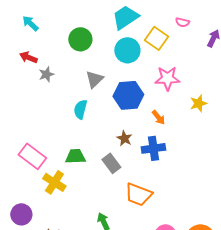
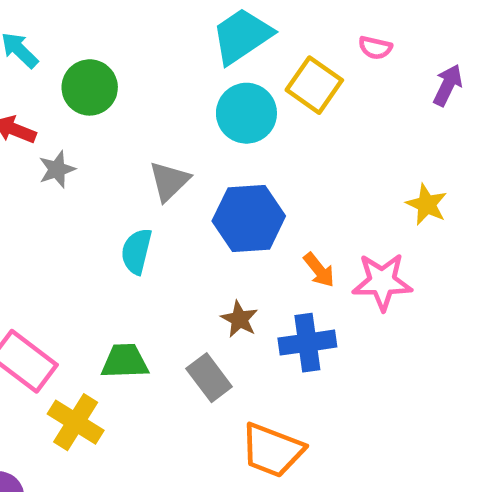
green circle: (80, 39) -> (90, 87), moved
pink star: (167, 78) -> (382, 282), moved
yellow star: (198, 103) -> (427, 204), moved, turned -30

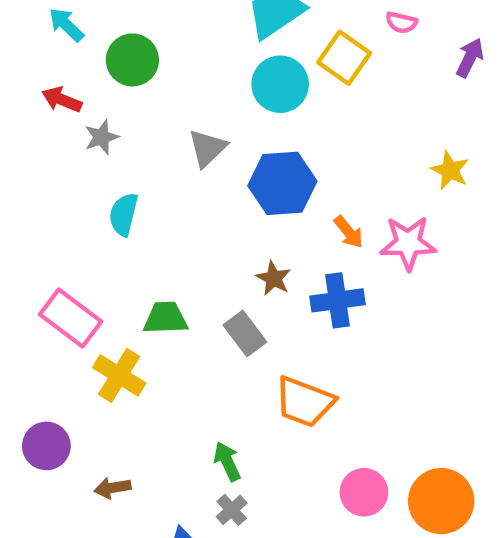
cyan semicircle: (136, 251) -> (124, 214), moved

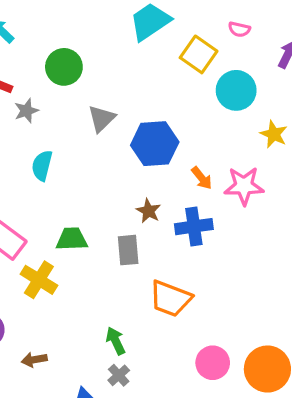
green circle: (132, 60) -> (64, 67), moved
cyan circle: (280, 84) -> (236, 90), moved
gray rectangle: (245, 333) -> (128, 250), turned 32

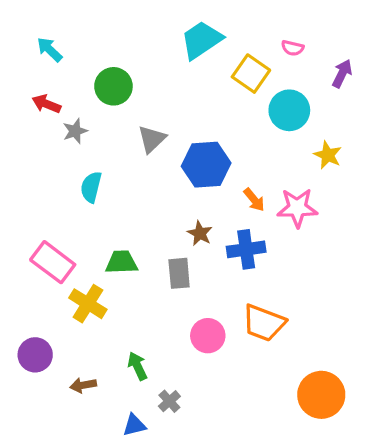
orange trapezoid: (170, 299) -> (264, 323), moved
green arrow: (116, 341) -> (137, 366), moved
pink circle: (213, 363) -> (208, 336), moved

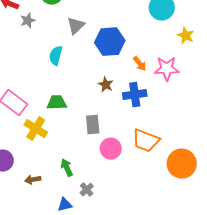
cyan semicircle: (91, 187) -> (56, 56), moved
gray rectangle: (179, 273) -> (93, 125), moved
orange circle: (321, 395) -> (182, 164), moved

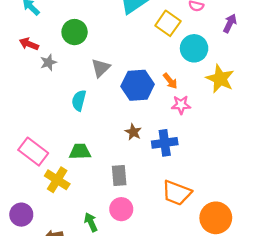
yellow star: (186, 36) -> (220, 79), size x1.5
orange arrow: (140, 64) -> (170, 81), moved
pink star: (167, 69) -> (181, 105), moved, size x0.7
pink circle: (111, 149) -> (121, 209), moved

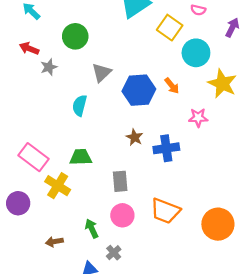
pink star: (181, 105) -> (198, 118), moved
orange trapezoid: (177, 193) -> (165, 211), moved
purple circle: (21, 215) -> (18, 203), moved

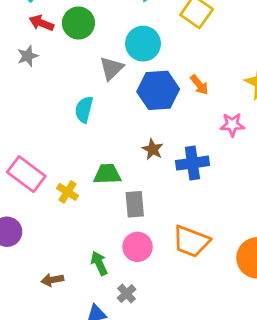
red arrow: (29, 48) -> (41, 23), moved
cyan circle: (196, 53) -> (143, 44), moved
gray star: (49, 67) -> (28, 56), moved
green trapezoid: (81, 157) -> (107, 174), moved
yellow cross: (58, 186) -> (67, 192), moved, size x0.7

